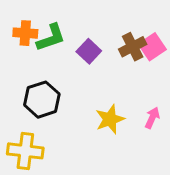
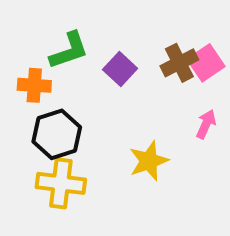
orange cross: (25, 33) -> (34, 85), moved
pink arrow: (152, 118) -> (206, 124), moved
yellow cross: (25, 151) -> (61, 183), moved

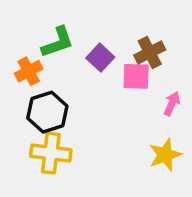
pink square: (206, 63) -> (136, 76), moved, turned 36
orange cross: (34, 85) -> (29, 71), turned -32
yellow star: (149, 161) -> (165, 155), moved

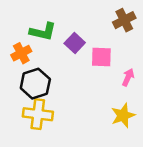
green L-shape: (58, 42) -> (43, 32), turned 32
brown cross: (150, 52) -> (124, 20), moved

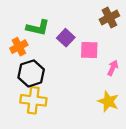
yellow star: (123, 115) -> (108, 101), turned -30

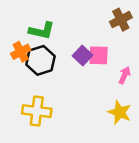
purple square: (66, 38) -> (82, 55), moved
black hexagon: (31, 73) -> (40, 60), moved

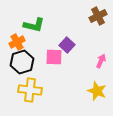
pink square: (99, 55) -> (54, 57), moved
black hexagon: (40, 60) -> (22, 62), moved

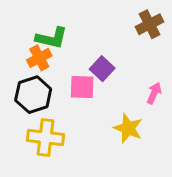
orange cross: (17, 42) -> (39, 58), moved
yellow star: (97, 91) -> (128, 128), moved

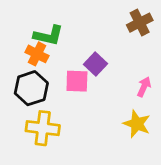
orange cross: (39, 58) -> (37, 54), turned -35
yellow star: (128, 128) -> (137, 124), moved

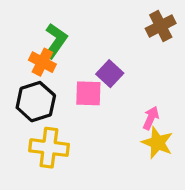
green L-shape: (48, 35) -> (56, 41), turned -68
pink arrow: (144, 87) -> (151, 118), moved

